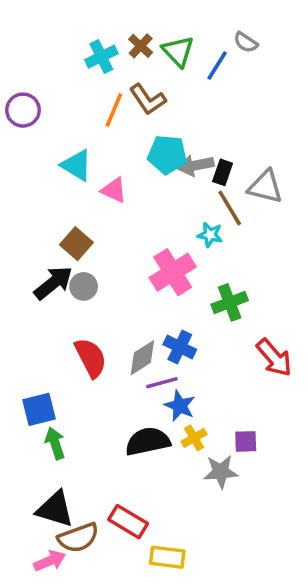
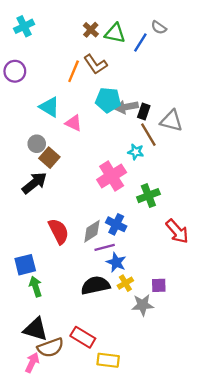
green triangle: (178, 51) -> (115, 33), turned -35
cyan cross: (101, 57) -> (24, 26), moved
gray circle: (84, 286) -> (37, 144), moved
pink arrow: (50, 561) -> (32, 363), turned -42

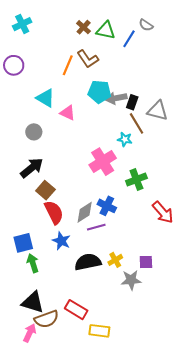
brown square: (49, 158) -> (45, 190), moved
blue star: (116, 262) -> (61, 241), moved

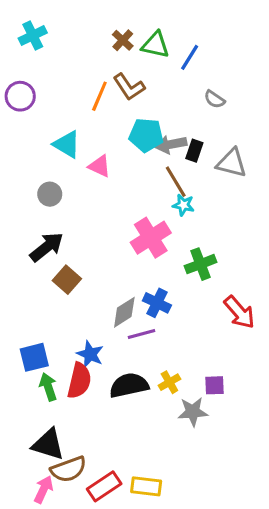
gray semicircle: (146, 25) -> (214, 99), moved
brown line: (136, 123) -> (176, 182), moved
red semicircle: (54, 212) -> (79, 381), moved, turned 40
red rectangle: (76, 310) -> (104, 486), moved, turned -65

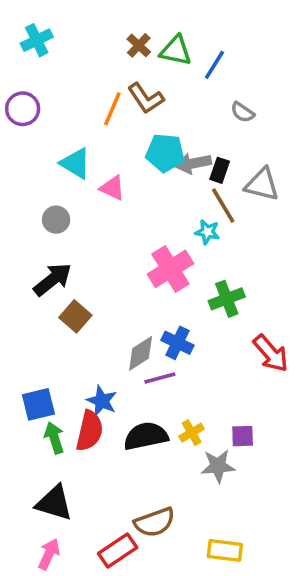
brown line: (176, 182) -> (223, 206), moved
brown semicircle: (68, 469) -> (155, 522), moved
yellow rectangle: (146, 486) -> (225, 550), moved

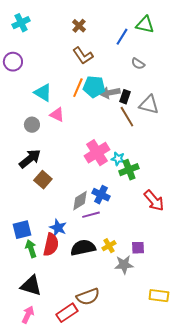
green triangle: (176, 51) -> (145, 25), moved
orange line: (112, 109) -> (78, 88), moved
pink triangle: (112, 188) -> (57, 115), moved
cyan star: (207, 232) -> (118, 159), moved
yellow rectangle: (225, 550) -> (159, 296), moved

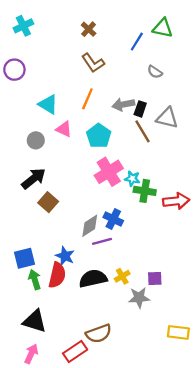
cyan pentagon: (94, 87) -> (99, 136), moved, turned 30
green cross: (129, 170) -> (145, 191), turned 30
red arrow: (154, 201) -> (176, 201), moved, turned -55

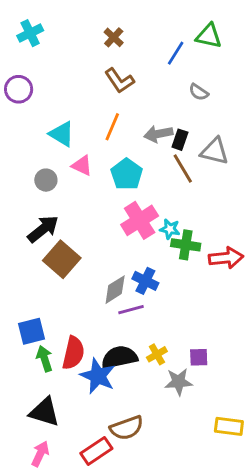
brown square: (48, 202) -> (62, 259), size x1.4
blue star: (65, 256) -> (98, 376), moved, size x1.4

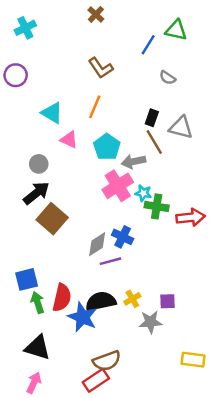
brown cross: (114, 37) -> (96, 14), moved
gray arrow: (158, 134) -> (134, 162), moved
gray circle: (46, 180) -> (39, 164), moved
red rectangle: (96, 451) -> (96, 380), moved

